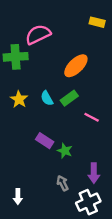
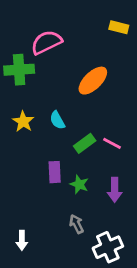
green rectangle: (69, 98) -> (85, 143), moved
purple rectangle: (45, 141) -> (55, 172), turned 54
purple arrow: (94, 173) -> (115, 190), moved

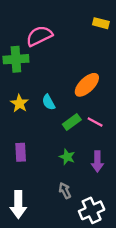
orange ellipse: (93, 81) -> (87, 85), moved
purple rectangle: (55, 172) -> (21, 152), moved
white arrow: (22, 240) -> (18, 205), size x1.6

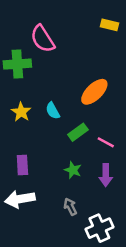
pink semicircle: (39, 36) -> (43, 39), turned -96
pink line: (95, 122) -> (106, 142), moved
white arrow: (18, 205) -> (20, 199), moved, turned 80

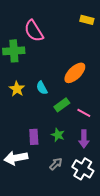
purple rectangle: (22, 165) -> (34, 137), moved
gray arrow: (70, 207) -> (56, 164), turned 72
white cross: (99, 228) -> (83, 169), moved, turned -35

